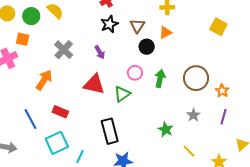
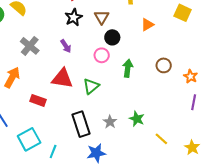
orange triangle: (165, 32) -> (147, 25), moved
pink circle: (135, 73) -> (102, 55), moved
brown circle: (196, 78) -> (164, 65), size x0.6
red rectangle: (60, 112) -> (38, 100), moved
gray star: (193, 115) -> (110, 122), moved

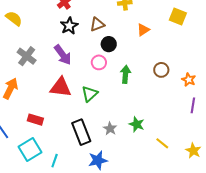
brown triangle: (102, 17) -> (97, 24), turned 42
purple arrow: (66, 46) -> (63, 55), size x1.5
red rectangle: (38, 100) -> (35, 120), moved

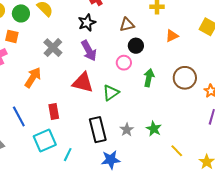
black star: (69, 26) -> (87, 23), moved
brown circle: (161, 70) -> (185, 78), size x1.5
red rectangle: (35, 120) -> (54, 112), turned 56

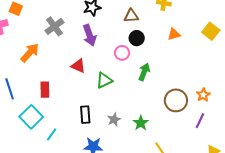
brown circle: (185, 78) -> (176, 100), moved
red triangle: (83, 83) -> (78, 66), size x0.7
black rectangle: (98, 130) -> (85, 115), size x0.7
cyan square: (45, 141) -> (31, 117), turned -30

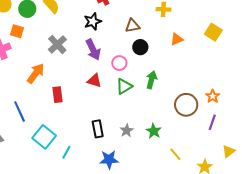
pink circle: (122, 53) -> (119, 63), moved
red triangle: (78, 66) -> (94, 81), moved
green triangle: (104, 80) -> (124, 86), moved
red rectangle: (45, 90) -> (58, 95), moved

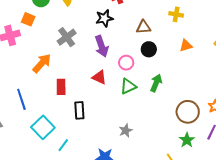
black rectangle: (98, 129) -> (79, 110), moved
green star: (154, 131) -> (187, 140), moved

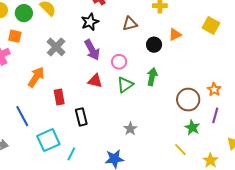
black circle: (149, 49) -> (154, 45), moved
cyan square: (43, 127) -> (48, 140), turned 30

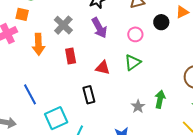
pink circle: (119, 62) -> (135, 34), moved
orange arrow: (36, 77) -> (38, 44), moved, turned 145
green arrow: (152, 77) -> (160, 99), moved
red triangle: (95, 81) -> (103, 68), moved
red rectangle: (59, 97) -> (71, 56), moved

